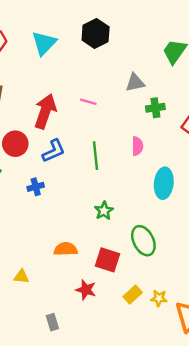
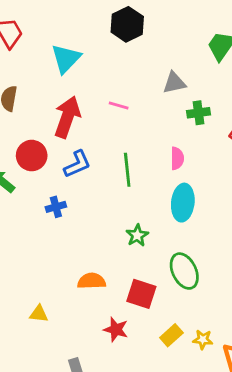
cyan triangle: (44, 43) -> (66, 59), moved
cyan ellipse: (164, 183) -> (183, 203), moved

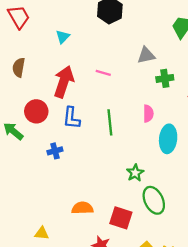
cyan triangle: (66, 59) -> (63, 37), size x0.6
blue L-shape: (77, 164) -> (71, 118), turned 120
cyan ellipse: (183, 203) -> (168, 139), moved
green star: (137, 235) -> (135, 173), moved

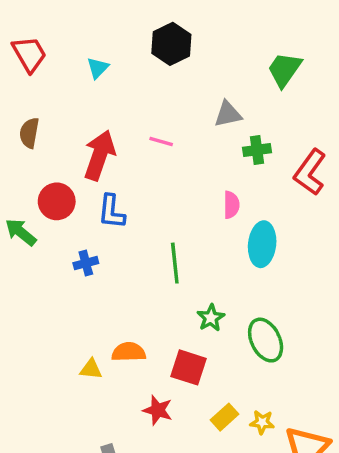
cyan triangle: (63, 37) -> (98, 68), moved
green line: (110, 122) -> (175, 263), moved
green star: (135, 173) -> (211, 318), moved
green ellipse: (154, 200) -> (266, 340), moved
yellow triangle: (42, 233) -> (91, 369), moved

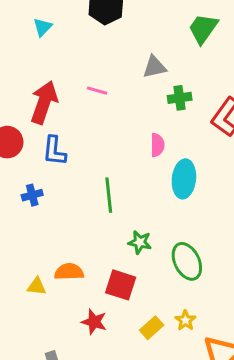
green star: (211, 318) -> (140, 242), turned -30
yellow star: (262, 422) -> (185, 320), moved, turned 30

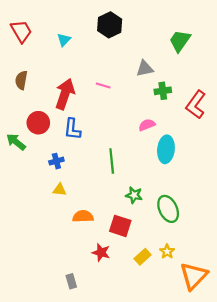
pink semicircle: (157, 145) -> (147, 125), turned -112
yellow triangle: (37, 286) -> (60, 190), moved

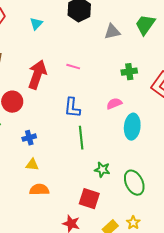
gray triangle: (145, 68) -> (112, 32), moved
blue L-shape: (72, 129) -> (72, 108), moved
orange semicircle: (83, 216) -> (39, 190), moved

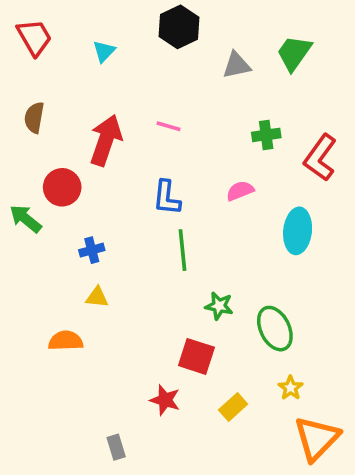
cyan ellipse: (132, 127) -> (298, 231), moved
orange semicircle: (39, 190) -> (66, 341), moved
yellow star: (133, 223) -> (291, 388), moved

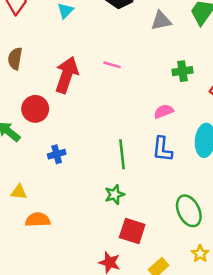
blue L-shape: (167, 198) -> (162, 149), moved
yellow triangle: (97, 297) -> (19, 192), moved
green star: (219, 306) -> (115, 194), moved, turned -30

